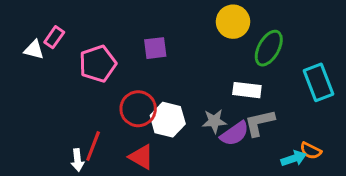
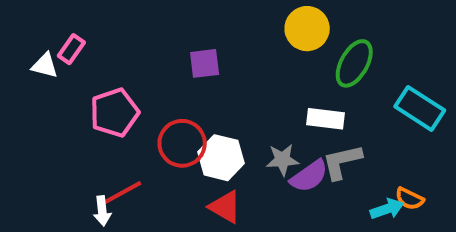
pink pentagon: (98, 64) -> (114, 113), moved
cyan rectangle: (318, 82) -> (420, 108), turned -36
red line: (93, 146) -> (123, 192), turned 40
red triangle: (141, 157) -> (225, 207), moved

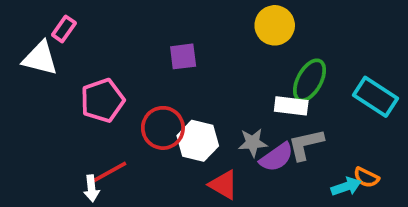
pink rectangle: (71, 49) -> (64, 29), moved
green ellipse: (354, 63) -> (309, 80), moved
white triangle: (45, 65) -> (40, 58), size x1.5
red triangle: (225, 207) -> (223, 185), moved

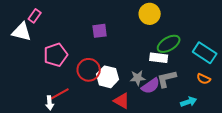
green ellipse: (309, 80) -> (169, 44), turned 30
orange semicircle: (366, 177) -> (204, 79), moved

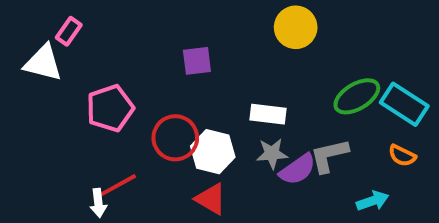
green ellipse: (169, 44) -> (357, 96), moved
white rectangle: (159, 58) -> (268, 114), moved
red triangle: (122, 101) -> (211, 199), moved

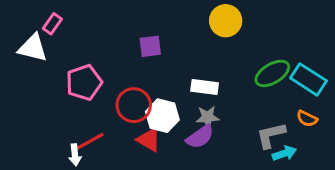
gray L-shape: (329, 156) -> (271, 135), moved
purple semicircle: (298, 169) -> (200, 137), moved
red triangle: (211, 199) -> (149, 140), moved

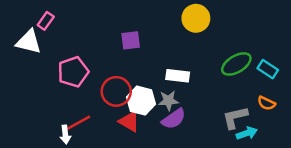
cyan rectangle: (308, 79) -> (268, 69), size x0.7
gray star: (208, 117) -> (168, 101), moved

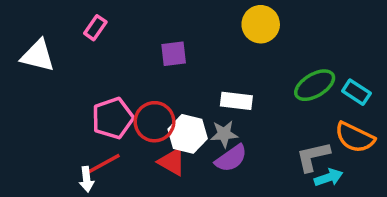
pink rectangle: (46, 21) -> (95, 28), moved
pink pentagon: (73, 72) -> (113, 118), moved
orange semicircle: (266, 103) -> (355, 137), size x1.6

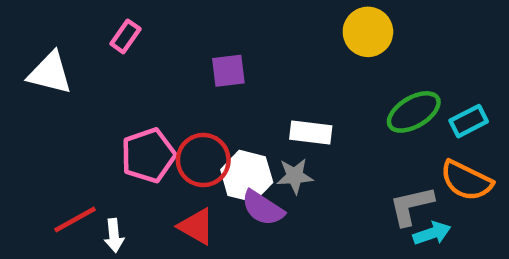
yellow circle: (261, 24) -> (368, 32), moved
cyan rectangle: (356, 92) -> (469, 121), turned -60
purple semicircle: (231, 158) -> (263, 208), moved, turned 68
red triangle: (172, 162) -> (196, 226), moved
red line: (104, 163) -> (75, 219), moved

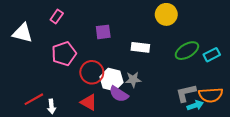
white rectangle: (311, 133) -> (140, 47), moved
pink pentagon: (148, 155) -> (64, 54), moved
orange semicircle: (466, 181) -> (211, 95), moved, turned -30

